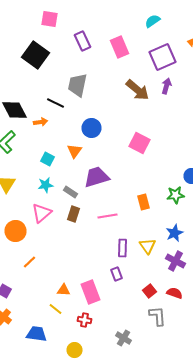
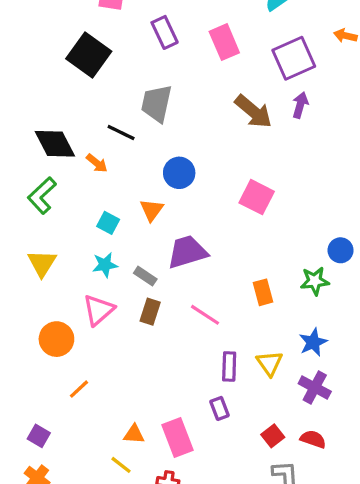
orange arrow: (40, 122) -> (97, 163), turned 48
pink line: (108, 216) -> (205, 315), turned 42

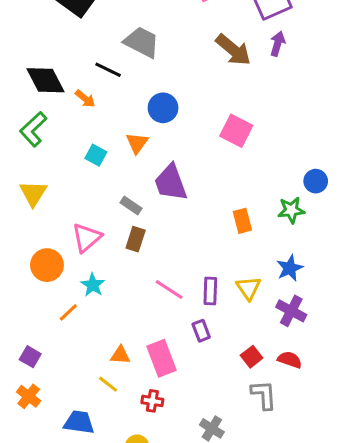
gray trapezoid: (157, 103) -> (142, 42), turned 105
purple trapezoid: (187, 252) -> (171, 183), turned -93
cyan star: (105, 265) -> (93, 285), moved, turned -30
pink line: (205, 315) -> (169, 289), moved

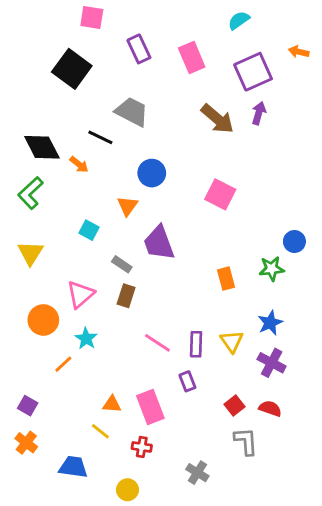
cyan square: (96, 155) -> (89, 230), moved

